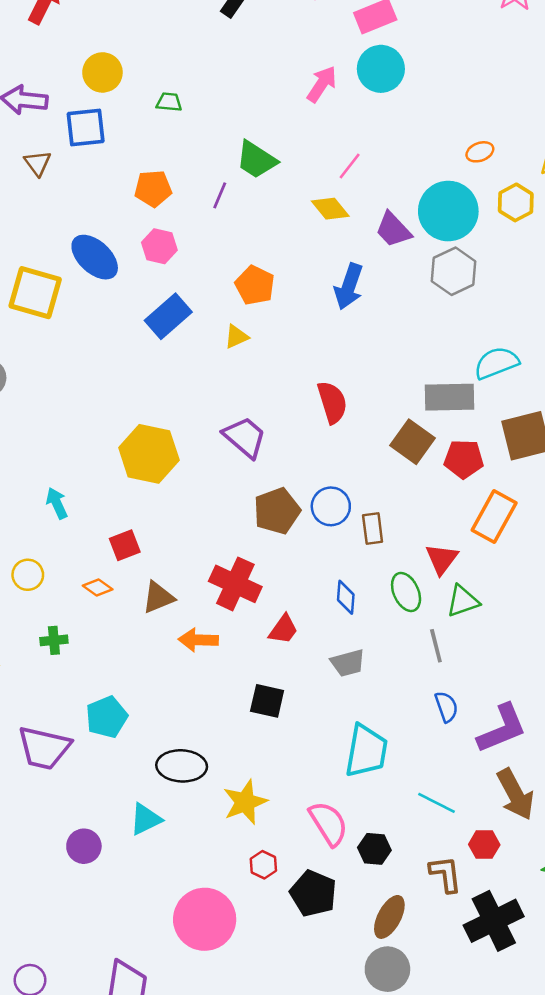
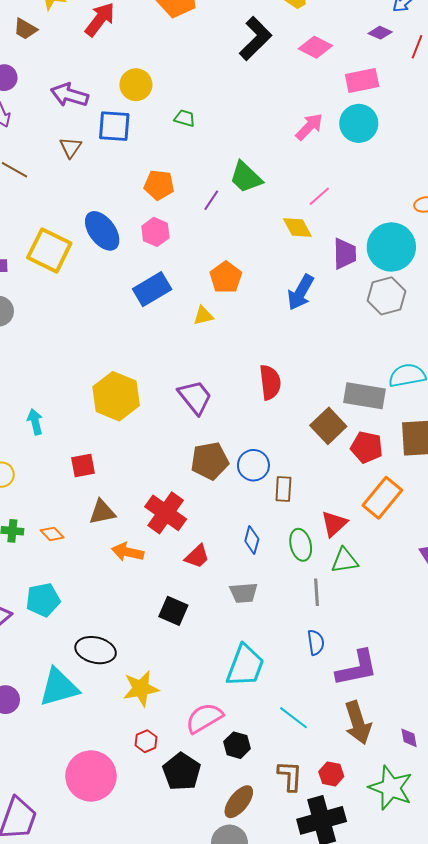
purple trapezoid: (393, 230) -> (345, 254), turned -148
orange diamond: (98, 587) -> (52, 534), moved
cyan triangle: (146, 819) -> (59, 687), size x1.5
pink semicircle: (329, 823) -> (204, 718), turned -99
red hexagon: (484, 845) -> (331, 774), moved

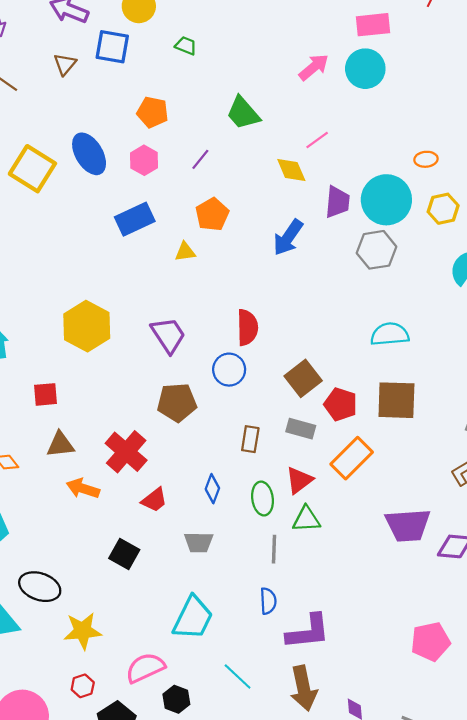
purple line: (211, 200) -> (200, 159), moved
gray rectangle: (364, 396) -> (301, 429), moved, size x0.7
blue circle: (253, 465) -> (229, 370), moved

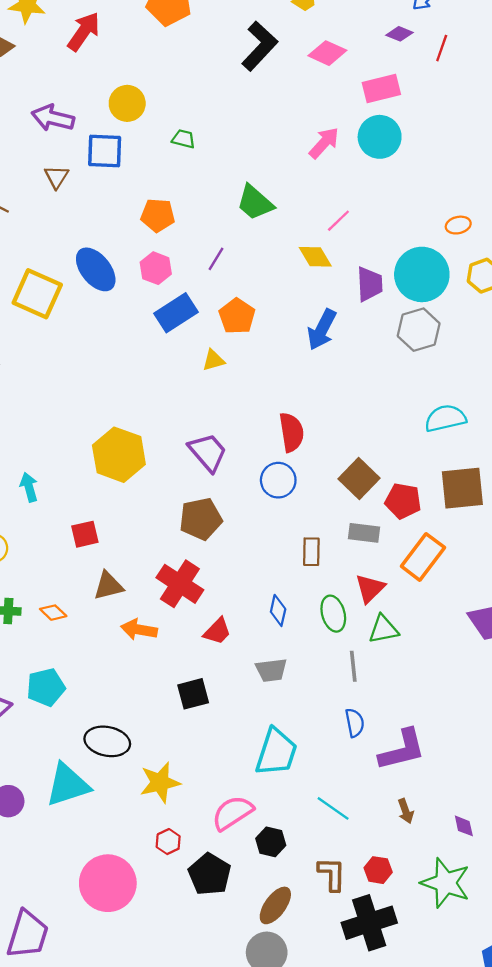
blue rectangle: (135, 219) -> (176, 313), moved
brown pentagon: (177, 402) -> (201, 519), moved
black square: (124, 554) -> (193, 694), turned -36
brown arrow: (304, 688) -> (406, 811), size x0.5

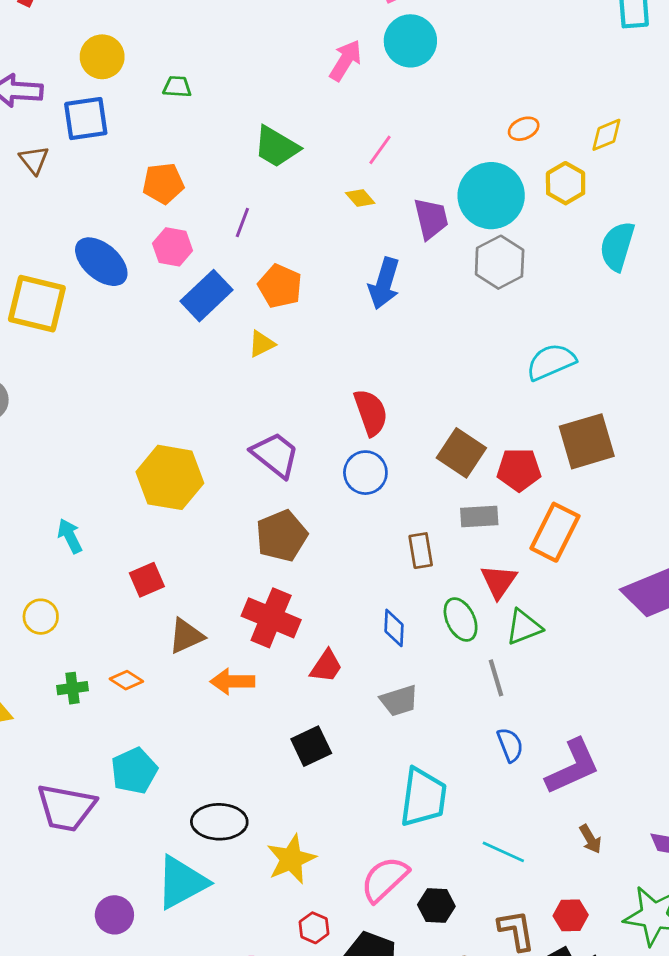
yellow diamond: (315, 257) -> (360, 198), size x0.7

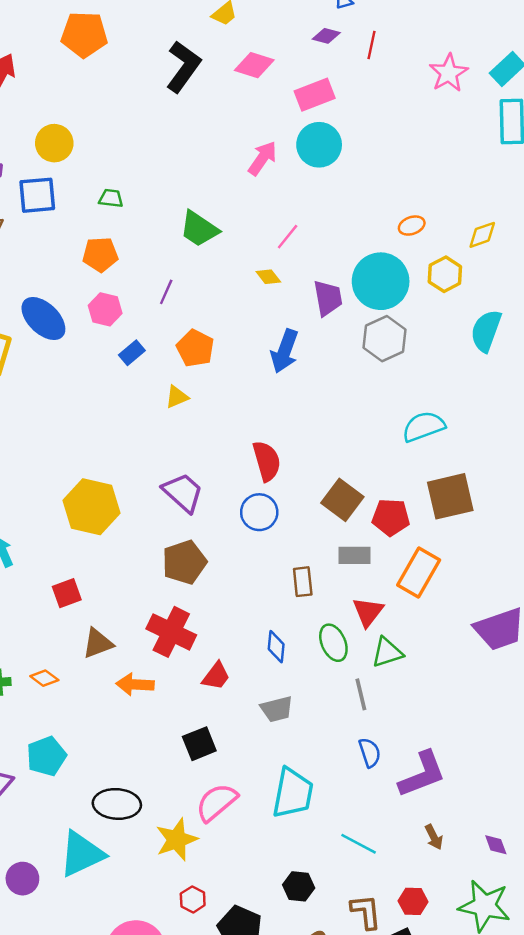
green trapezoid: (177, 87) -> (111, 198), moved
blue rectangle: (207, 296) -> (132, 353), size x0.6
pink semicircle: (385, 879) -> (217, 802), moved

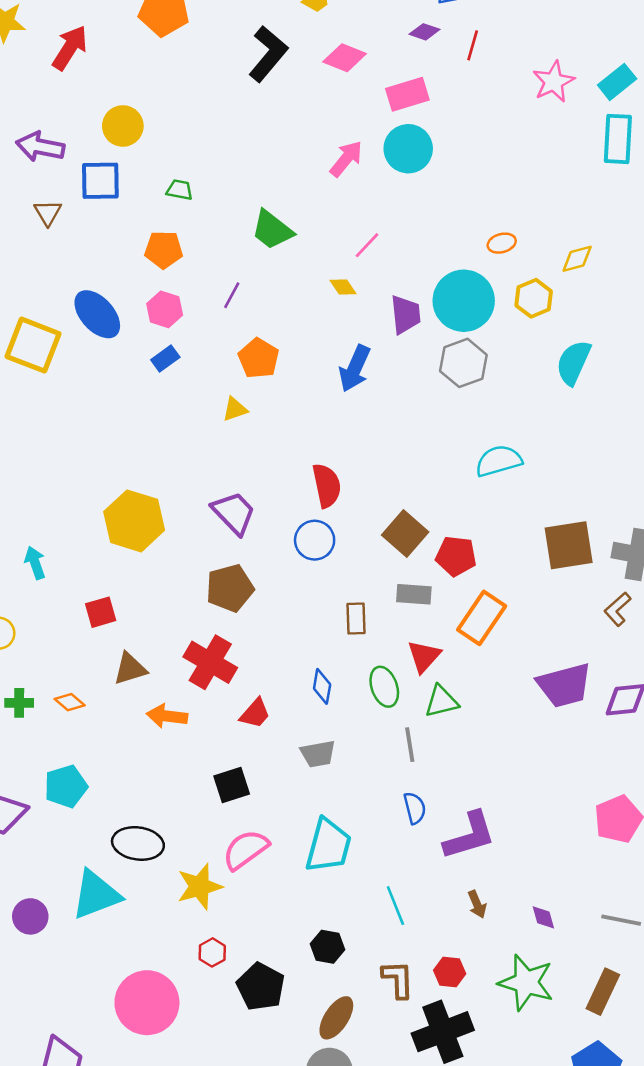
blue rectangle: (132, 353) -> (165, 359), moved
brown square: (450, 496) -> (569, 545), moved
cyan line: (359, 844) -> (395, 906), turned 36

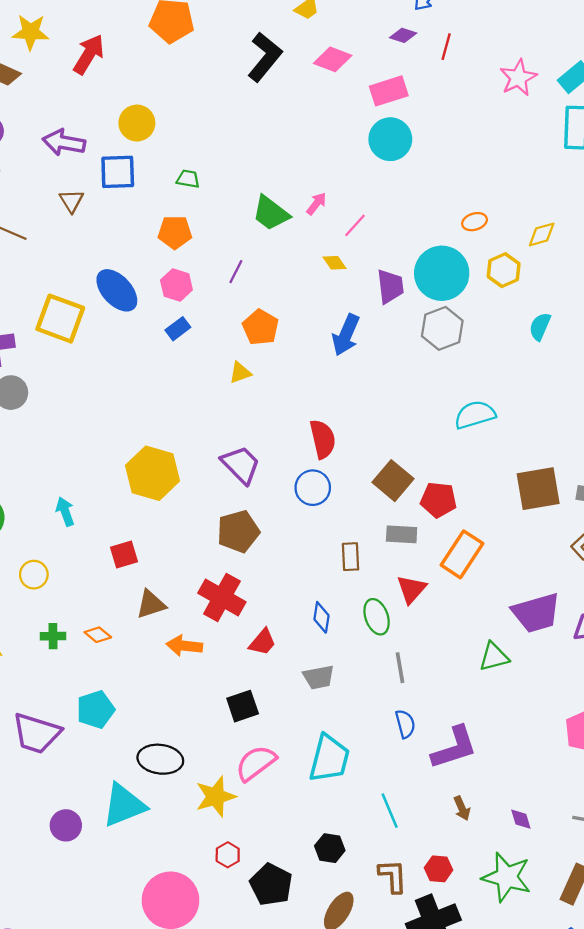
pink arrow: (346, 159) -> (316, 204), moved, size x0.7
cyan semicircle: (573, 362) -> (540, 326), size x0.7
green triangle: (441, 701) -> (494, 657), moved

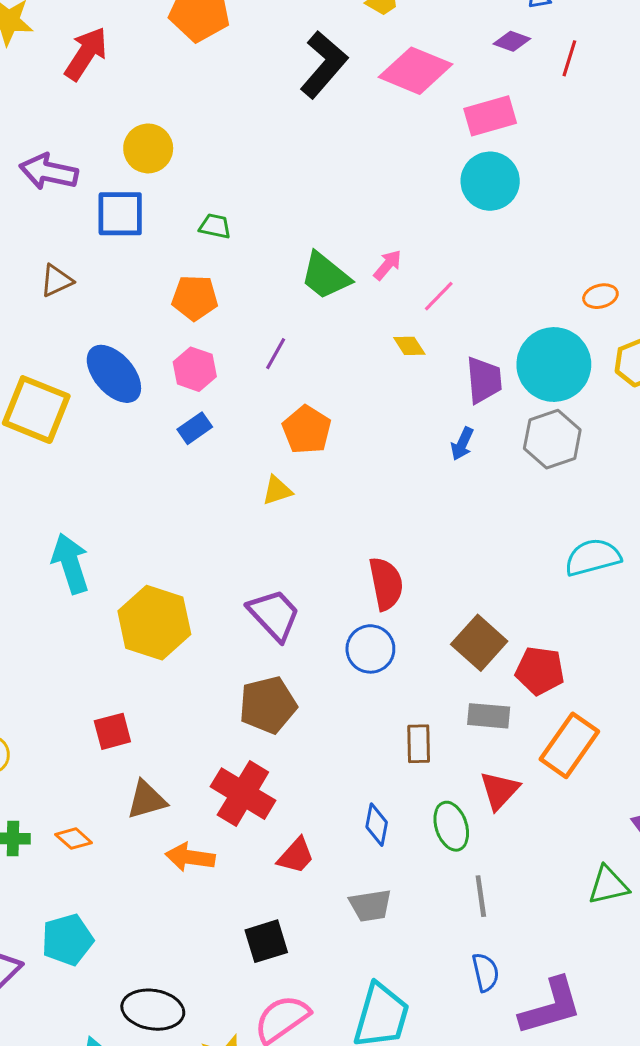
pink diamond: (333, 59) -> (416, 71), size x1.4
brown triangle: (72, 201) -> (56, 281), moved, turned 35
blue arrow: (346, 335) -> (462, 444), moved, size x0.6
cyan arrow: (65, 512) -> (70, 563), moved, size x1.5

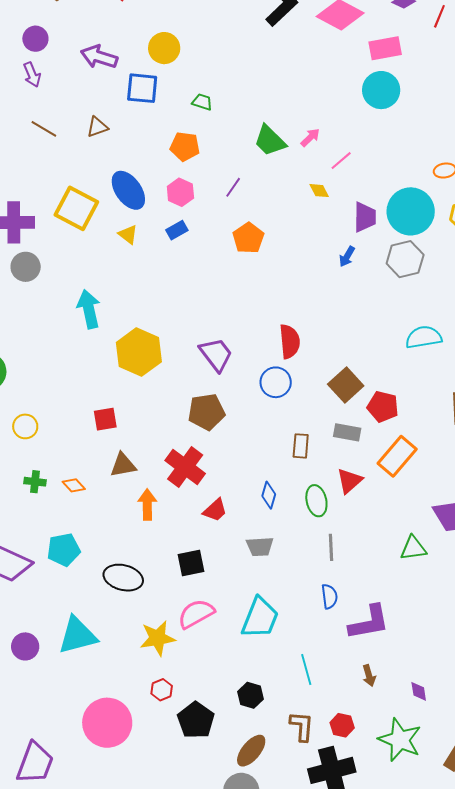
yellow triangle: (277, 490) -> (128, 234), moved, turned 50
orange arrow: (190, 857) -> (147, 505), turned 76
black ellipse: (153, 1010) -> (123, 578), moved

